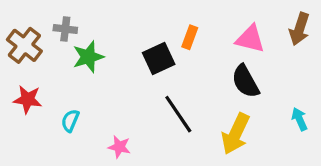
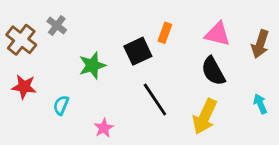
gray cross: (65, 29) -> (57, 26), turned 30
brown arrow: (299, 29) -> (260, 44), moved
green star: (88, 57) -> (92, 65), moved
pink star: (119, 147) -> (104, 128), turned 30

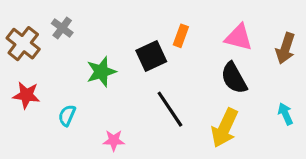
pink star: (104, 128) -> (114, 140), turned 30

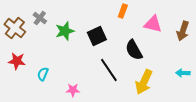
orange rectangle: (181, 36) -> (123, 11), moved
green star: (101, 72) -> (65, 31), moved
black semicircle: (234, 78) -> (134, 50), moved
cyan arrow: (285, 114) -> (183, 73), turned -64

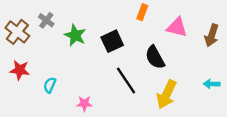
green star: (65, 31) -> (75, 35), turned -30

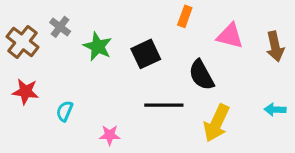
brown arrow: (212, 35) -> (275, 46), turned -30
black line: (126, 80) -> (164, 105), turned -56

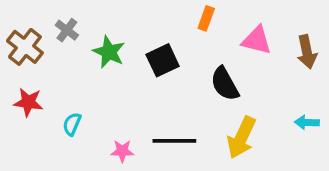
black line: (164, 105) -> (174, 141), moved

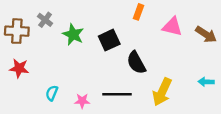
brown cross: (25, 47) -> (17, 31), turned -35
brown arrow: (307, 52) -> (206, 34), turned -45
black semicircle: (225, 84) -> (136, 63), moved
cyan semicircle: (72, 124) -> (52, 93), moved

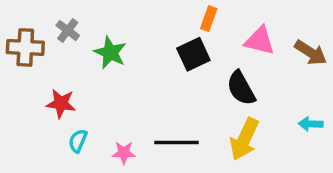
black square: (109, 40) -> (193, 54), moved
black semicircle: (136, 63) -> (241, 88), moved
red star: (19, 68) -> (61, 103), moved

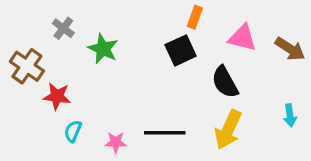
brown cross: (25, 47) -> (27, 66), moved, turned 32
cyan arrow: (311, 124) -> (290, 115), turned -100

